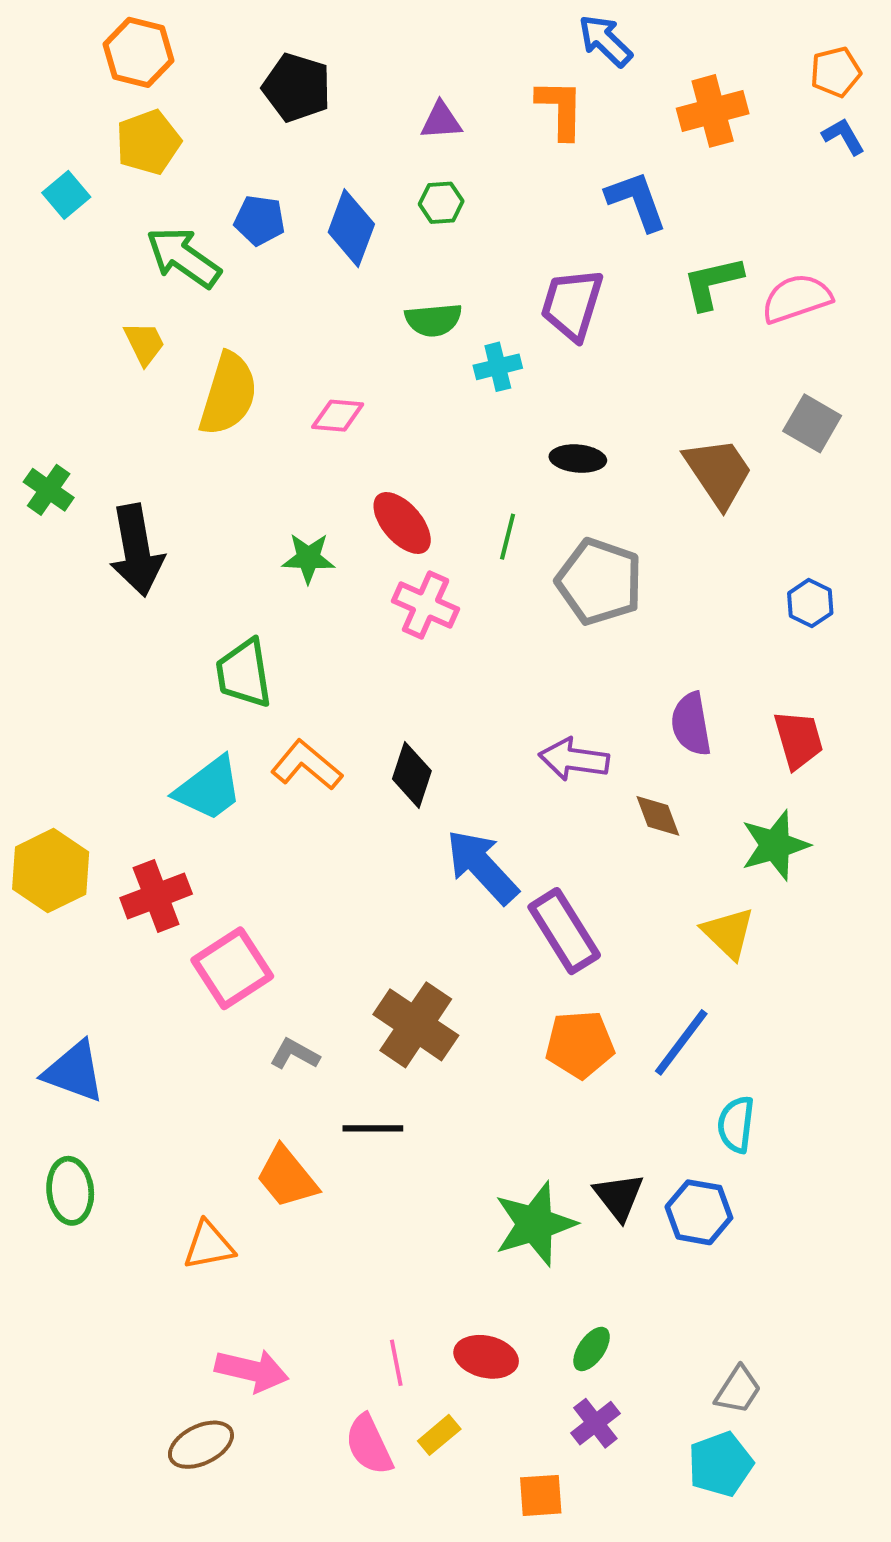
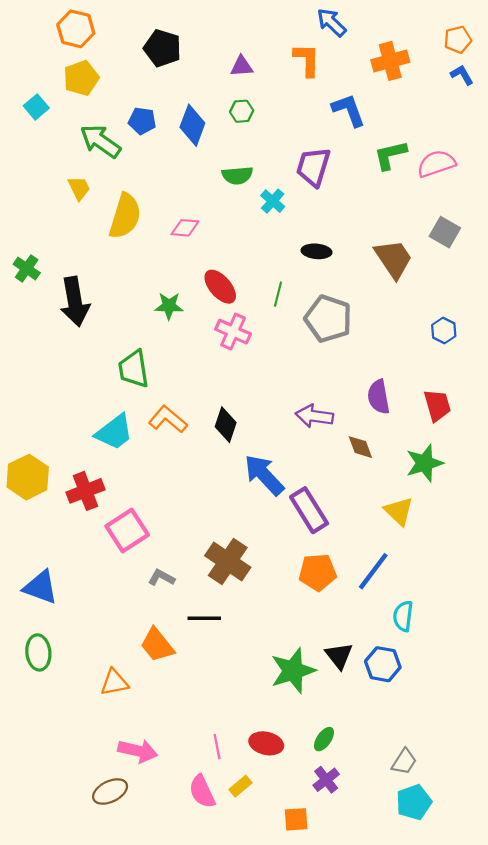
cyan cross: (498, 367) -> (273, 201), turned -35
cyan pentagon: (720, 1464) -> (414, 802), moved

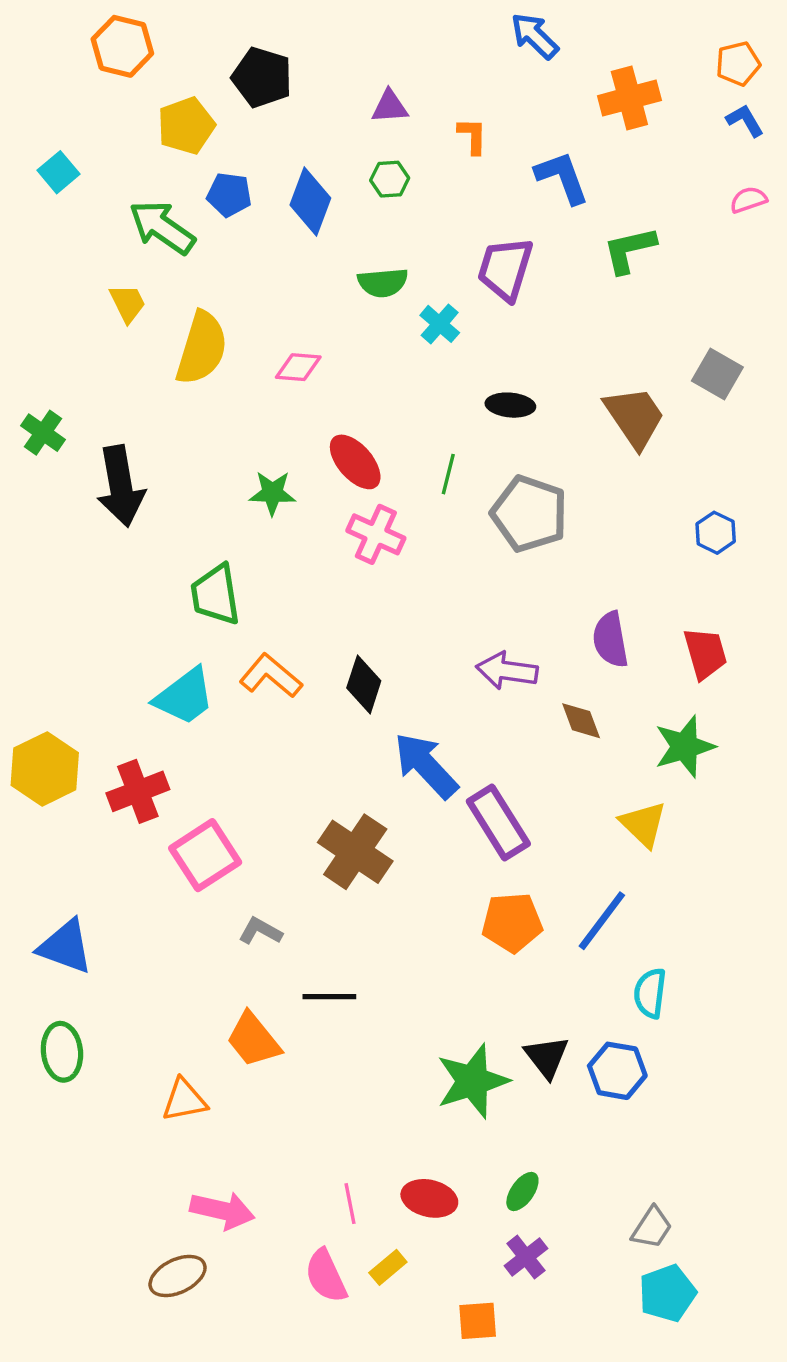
orange L-shape: (307, 60) -> (472, 136), moved, size x0.7
yellow pentagon: (81, 78) -> (186, 126), moved
pink semicircle: (436, 164) -> (748, 200), moved, size x0.6
brown cross: (228, 562) -> (355, 852), moved

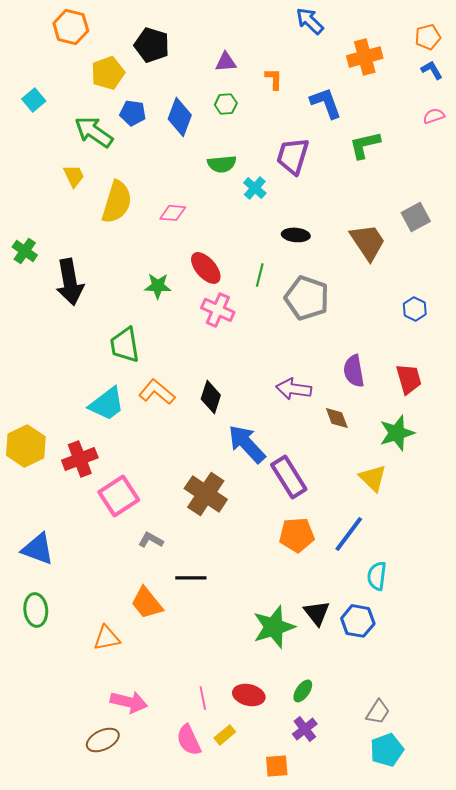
gray square: (717, 374) -> (416, 217), turned 32

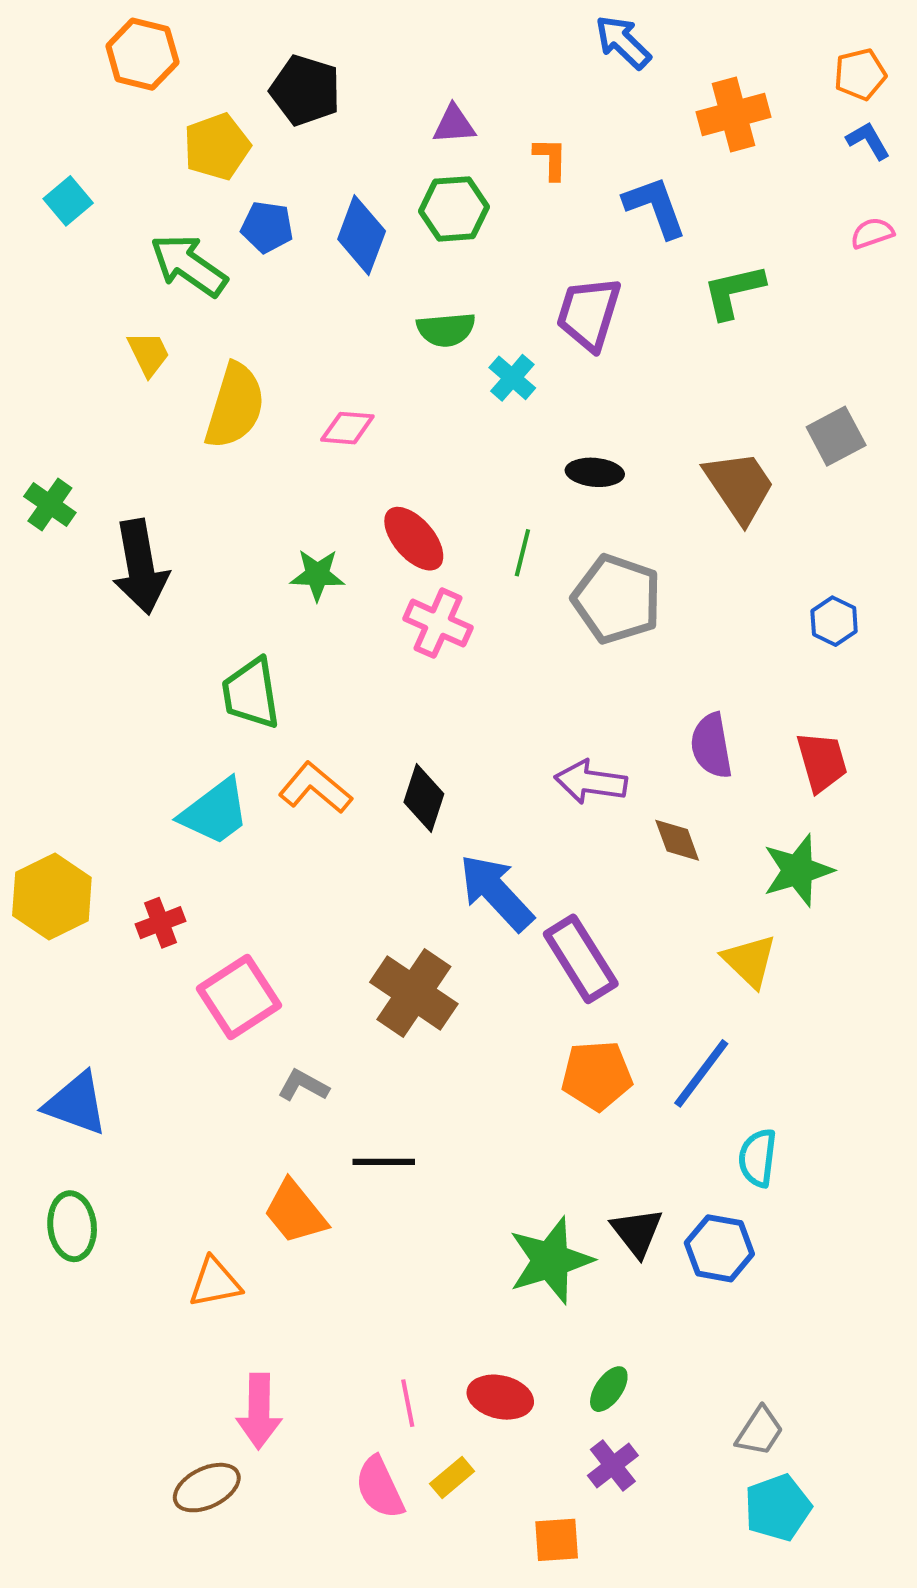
green hexagon: (226, 104) -> (454, 209), size x1.5
red cross: (80, 459) -> (161, 923), size x0.7
pink arrow: (129, 702) -> (259, 1411), turned 78

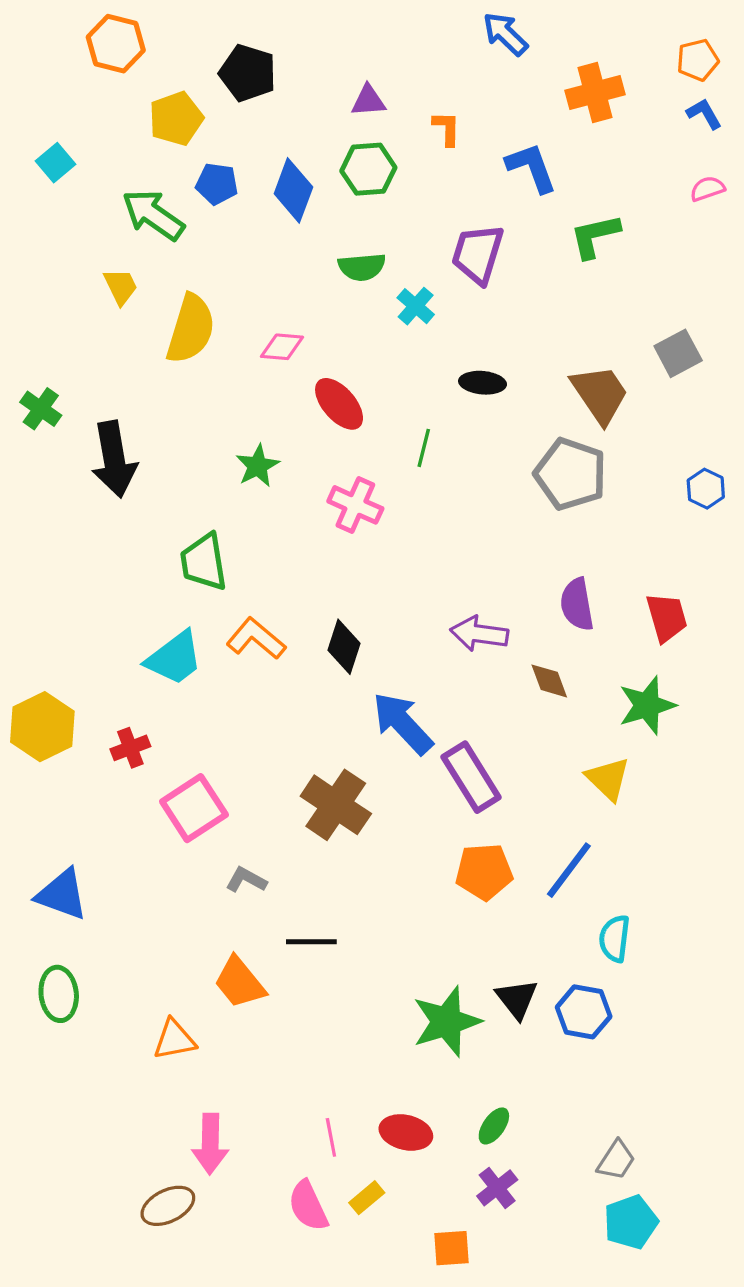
red ellipse: (414, 539) -> (339, 404), moved
green star: (317, 575) -> (258, 466), turned -30
gray pentagon: (617, 599) -> (571, 474), moved
blue hexagon: (834, 621) -> (706, 489), moved

